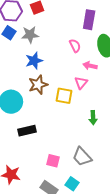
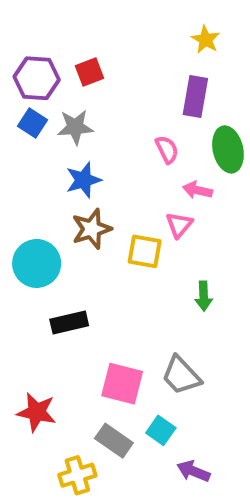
pink square: (53, 161) -> (122, 384), size x1.5

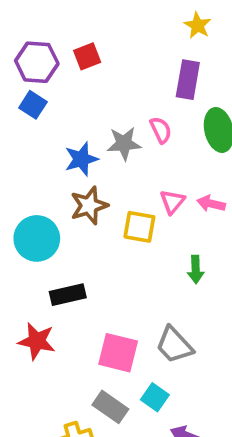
gray star: (75, 127) -> (124, 144), moved
pink arrow: (197, 190) -> (211, 204), moved
red star: (37, 412) -> (37, 341), moved

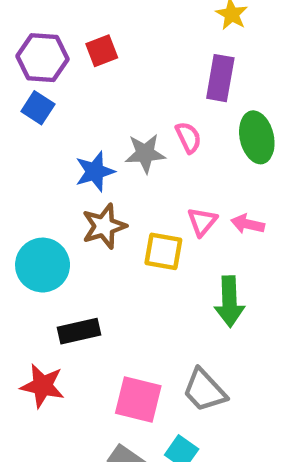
green arrow: (196, 269) -> (229, 301), size x1.5

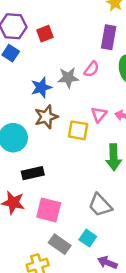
red square: (102, 51) -> (45, 34), moved
pink semicircle: (188, 137) -> (92, 69), turned 63
pink square: (138, 400) -> (49, 210), moved

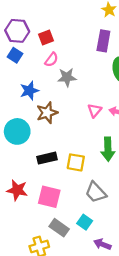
pink semicircle: (92, 69) -> (51, 60), moved
blue star: (41, 87) -> (29, 91), moved
yellow square: (78, 130) -> (76, 162), moved
black rectangle: (33, 173) -> (47, 158), moved

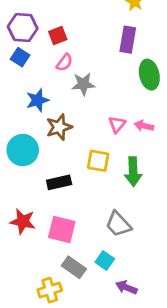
yellow square: (76, 162) -> (98, 161), moved

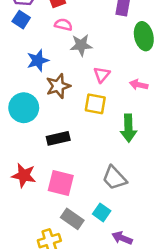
pink semicircle: (64, 62) -> (63, 25), turned -114
pink triangle: (117, 124) -> (102, 75), moved
yellow square: (98, 161) -> (95, 104), moved

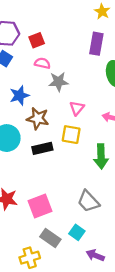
brown star: (58, 86) -> (38, 118), turned 30
black rectangle: (58, 138) -> (42, 148), moved
pink square: (61, 183) -> (40, 206), turned -35

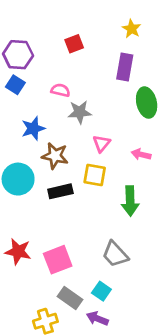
red square: (37, 40) -> (74, 44), moved
purple arrow: (95, 255) -> (97, 318), moved

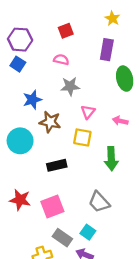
pink semicircle: (60, 90) -> (61, 60), moved
black rectangle: (60, 191) -> (57, 165), moved

